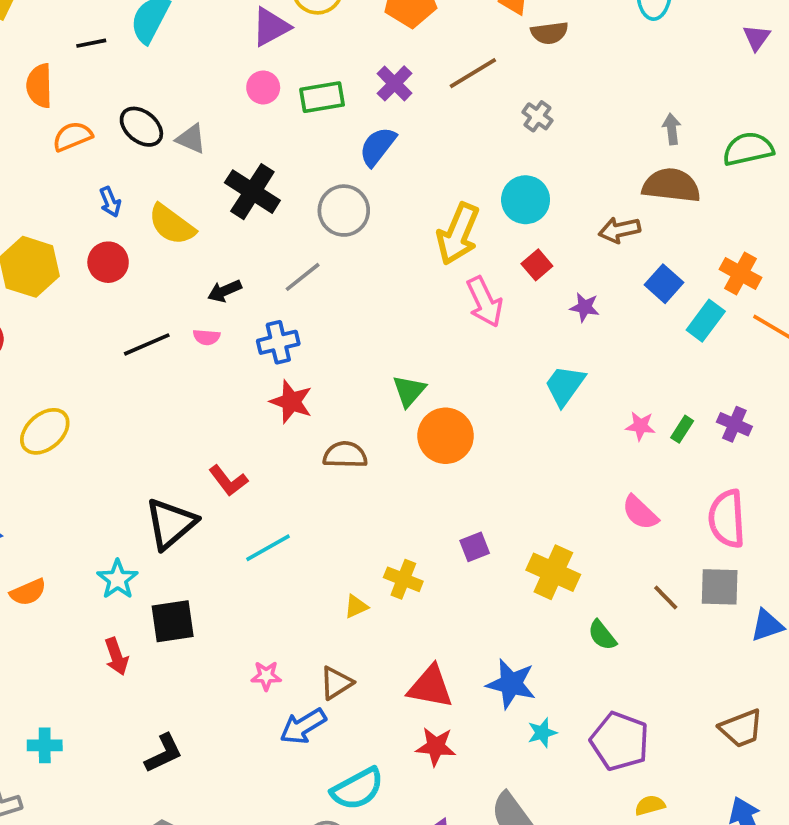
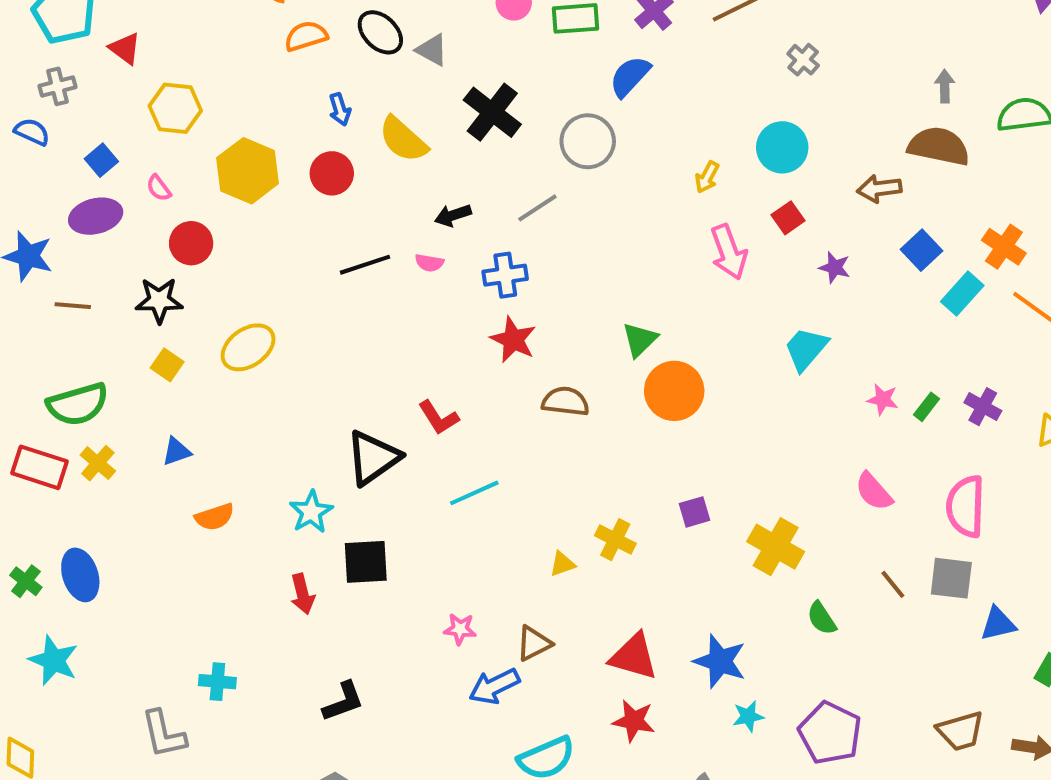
yellow arrow: (458, 234) -> (707, 177), size x0.5

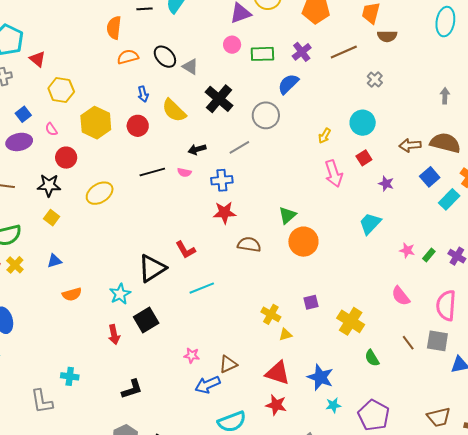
brown semicircle: (939, 146) -> (445, 143), moved
red star: (513, 340) -> (224, 213), turned -30
yellow ellipse: (248, 347) -> (100, 193), moved
black square: (366, 562) -> (146, 320), turned -30
yellow triangle: (562, 564) -> (285, 334), moved

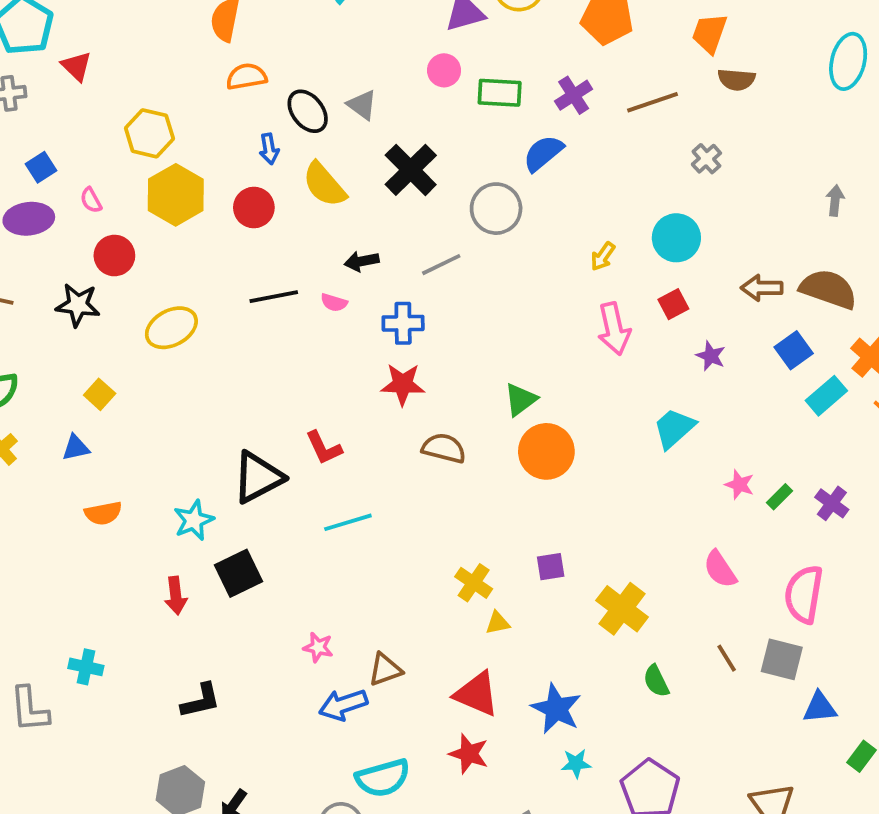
black ellipse: (165, 57) -> (308, 111), moved
yellow hexagon: (61, 90) -> (149, 133), moved
yellow square: (52, 218) -> (100, 394), moved

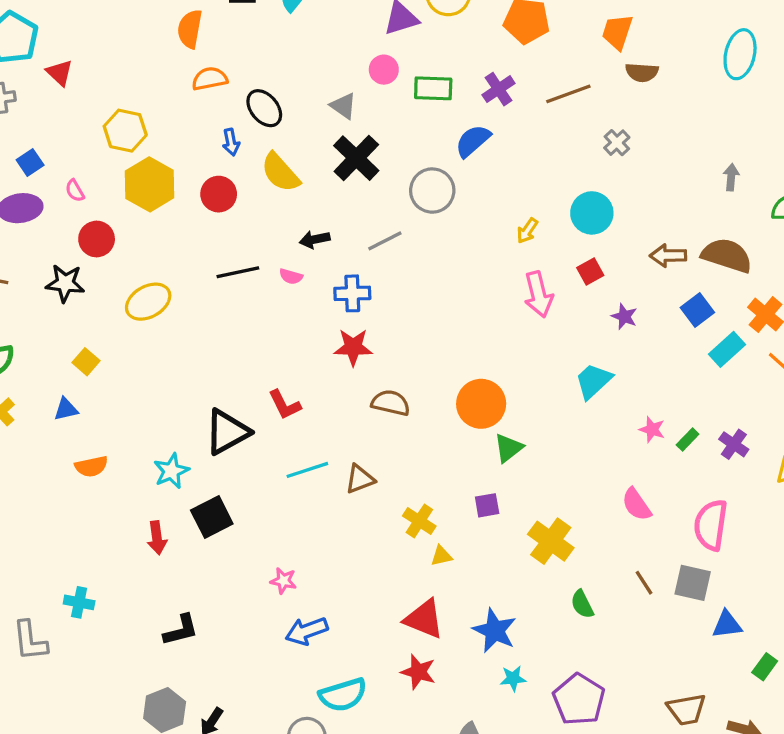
gray triangle: (362, 105) -> (343, 106), moved
green triangle: (520, 400) -> (508, 448), moved
brown triangle: (385, 670) -> (360, 479), moved

